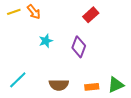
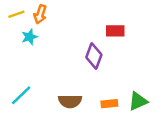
orange arrow: (34, 12) -> (40, 14), turned 56
red rectangle: (91, 15) -> (115, 31), moved, turned 42
cyan star: (46, 41) -> (29, 37), moved

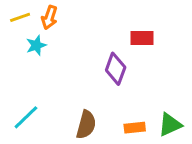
brown semicircle: (70, 101) -> (86, 125), turned -75

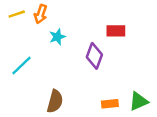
cyan star: (36, 45) -> (57, 37), moved
cyan line: (26, 117) -> (22, 65), moved
brown semicircle: (86, 125) -> (55, 101), moved

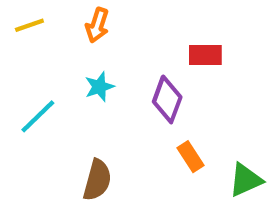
orange arrow: (41, 14) -> (97, 25), moved
cyan star: (57, 37) -> (99, 87), moved
orange rectangle: (110, 104) -> (191, 157), moved, turned 63

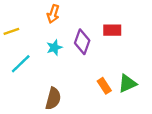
yellow line: (29, 25) -> (11, 31), moved
purple diamond: (167, 99) -> (82, 42), moved
green triangle: (246, 180) -> (127, 83), moved

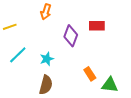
cyan star: (54, 48) -> (47, 59), moved
green triangle: (127, 83) -> (110, 85), moved, turned 30

